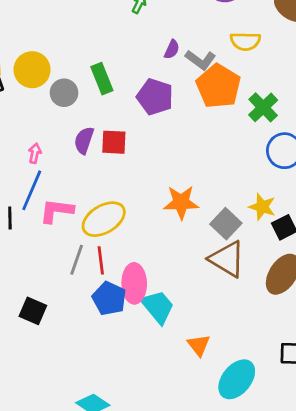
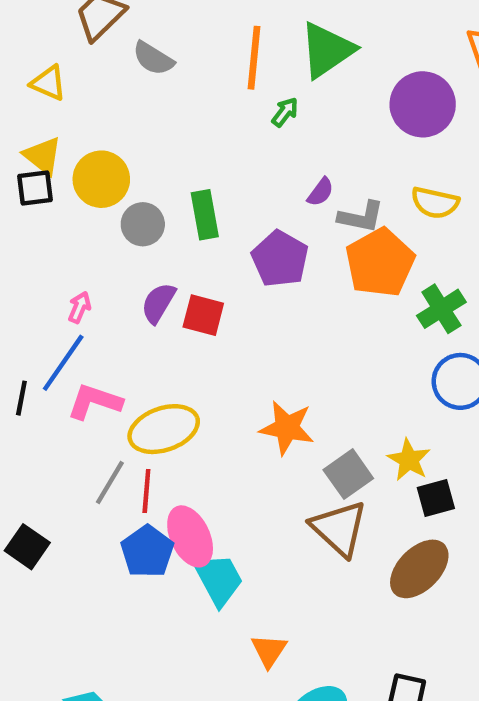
gray L-shape: (201, 60) -> (361, 217), turned -36
pink ellipse: (134, 283) -> (190, 536), turned -36

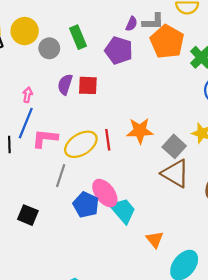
purple semicircle: (320, 192) -> (132, 24), moved
red line: (146, 491) -> (108, 140), moved

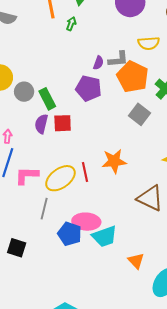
green rectangle: (78, 37) -> (47, 99), moved
gray square: (174, 146) -> (140, 114), moved
pink ellipse: (105, 193) -> (86, 222), turned -44
cyan trapezoid: (123, 211) -> (104, 236), turned 116

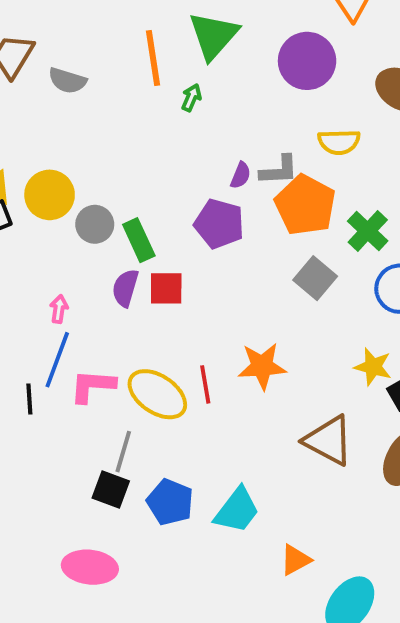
yellow ellipse: (60, 178) -> (157, 394), turned 68
pink ellipse: (86, 222) -> (90, 567), moved
cyan trapezoid: (104, 236) -> (237, 510), turned -36
black square: (17, 248) -> (111, 490), moved
orange triangle: (136, 261) -> (296, 560), turned 42

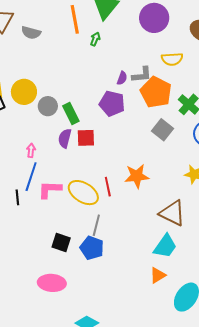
gray line: (123, 452) -> (96, 225), moved
cyan trapezoid: (237, 510) -> (165, 246), moved

